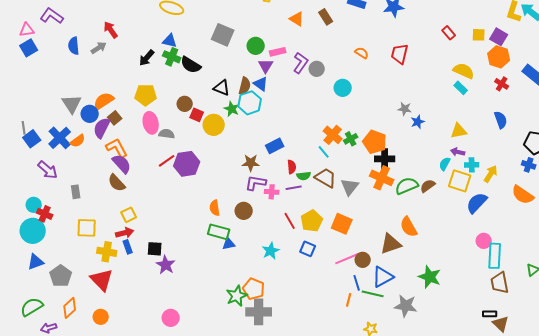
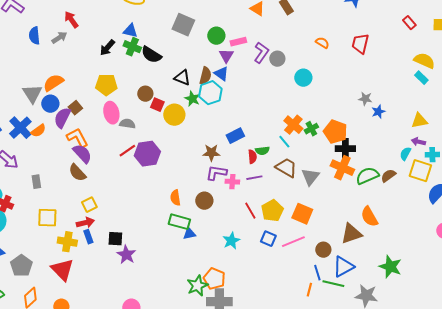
orange semicircle: (104, 101) -> (53, 83), moved
green semicircle: (304, 176) -> (262, 151), moved
pink line: (347, 259) -> (293, 242), moved

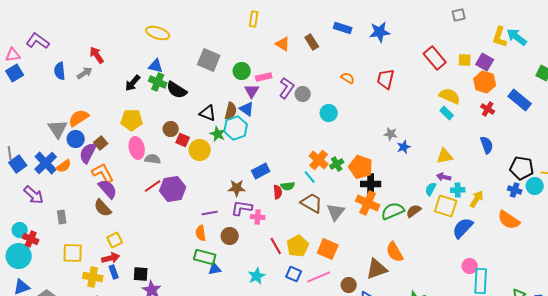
red rectangle: (409, 23) -> (435, 58), size x1.6
purple line: (254, 178) -> (210, 213), moved

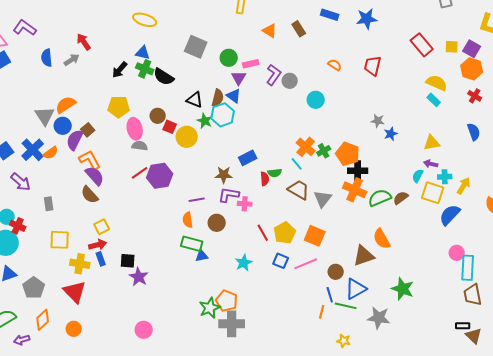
pink ellipse: (137, 148) -> (135, 129), moved

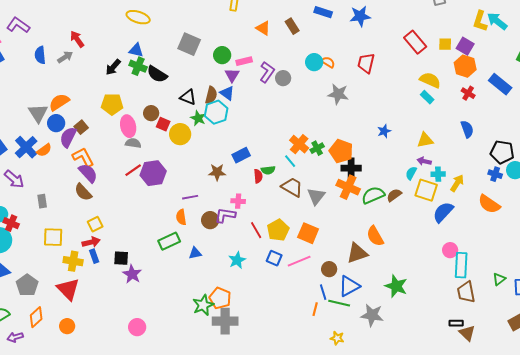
cyan circle: (316, 100) -> (314, 62), moved
gray star: (378, 121) -> (338, 94), moved, size x1.5
purple L-shape: (229, 195) -> (225, 215), moved
green rectangle: (192, 244) -> (169, 241), moved, turned -40

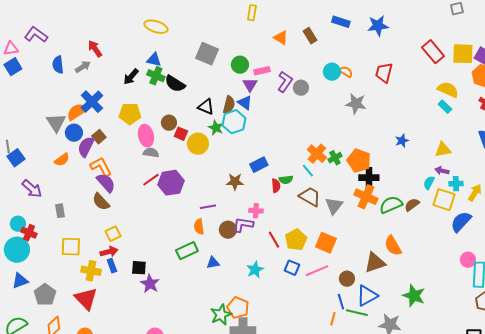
yellow square: (445, 44) -> (463, 54), size x1.6
blue cross: (26, 147) -> (92, 102), moved

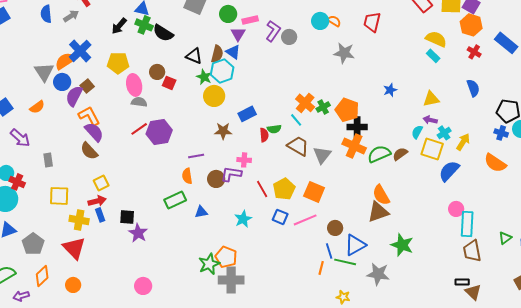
yellow circle: (198, 144) -> (214, 96), moved
orange semicircle: (62, 160) -> (37, 107), moved
cyan cross: (456, 184) -> (444, 133), turned -32
brown triangle: (375, 263) -> (378, 212), moved

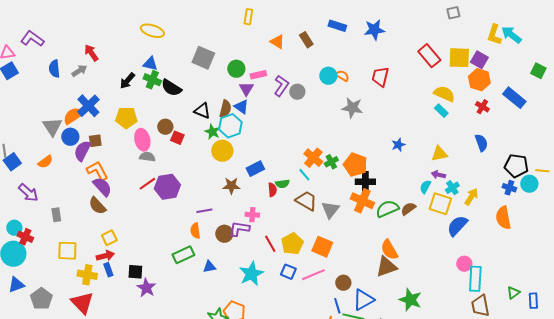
brown square: (87, 86) -> (95, 141), turned 32
orange semicircle: (495, 163) -> (503, 218), turned 45
cyan star: (243, 219) -> (251, 274), size x1.4

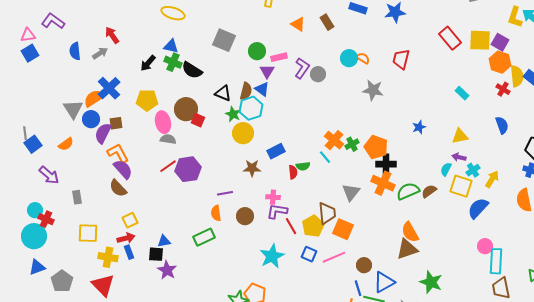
yellow semicircle: (444, 94) -> (517, 76), moved, turned 60
brown circle: (165, 127) -> (186, 109), size x1.5
brown trapezoid: (306, 201) -> (327, 213), moved, turned 55
purple L-shape: (239, 229) -> (277, 211), moved
blue triangle: (209, 267) -> (164, 241), moved

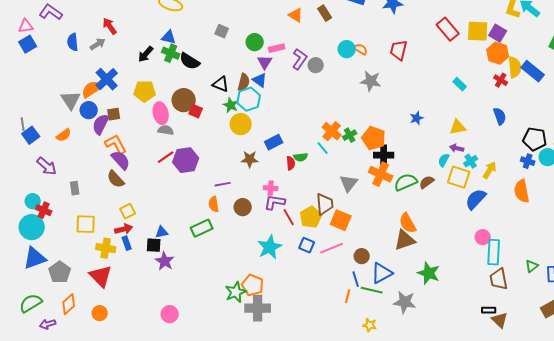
gray square: (224, 40) -> (222, 31), size x0.6
blue triangle: (37, 267) -> (35, 258), size x1.4

